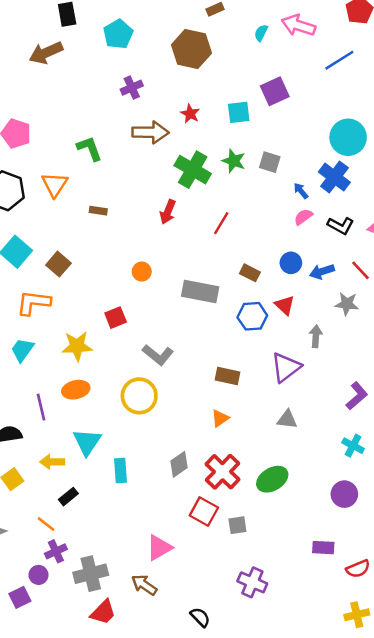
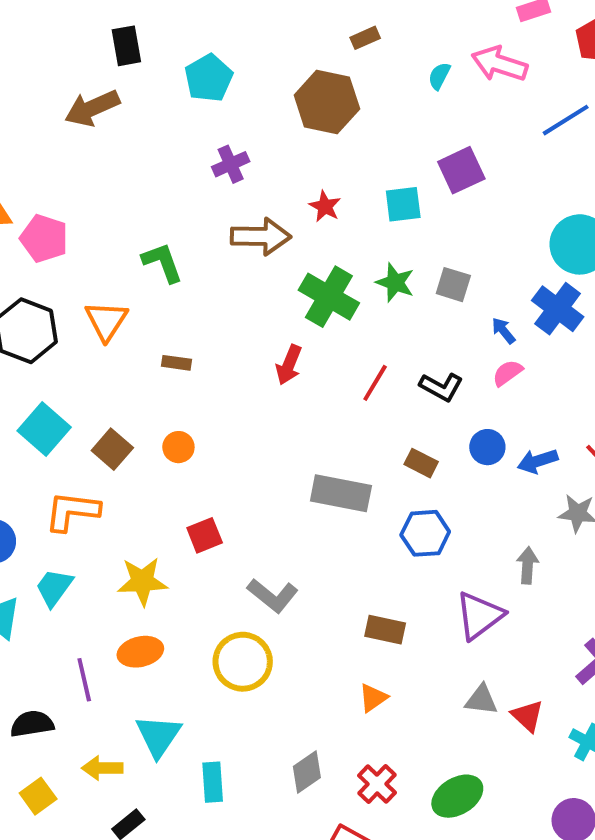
black L-shape: (341, 226) -> (441, 387), moved
orange circle: (142, 272) -> (178, 447), moved
red triangle: (285, 305) -> (528, 716), moved
red cross: (223, 472) -> (377, 784), size x0.7

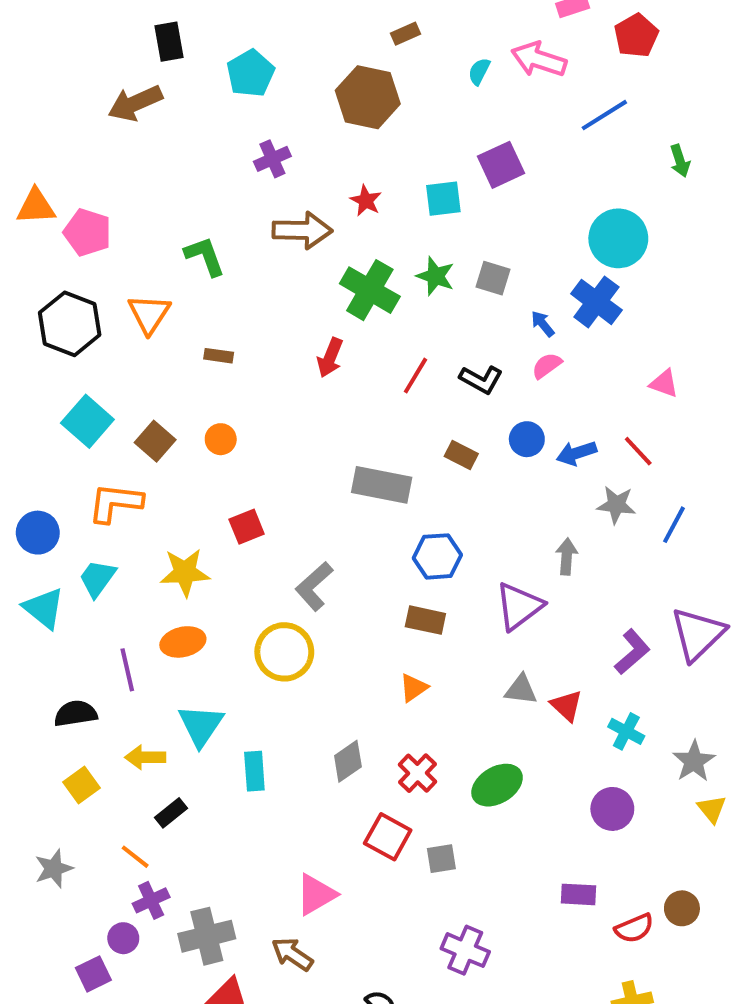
blue hexagon: (425, 533) -> (437, 556), moved
gray L-shape: (273, 596) -> (314, 586), turned 99

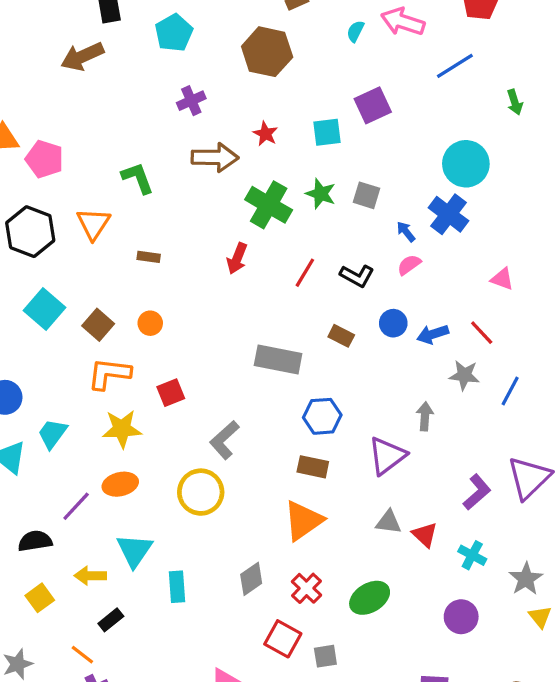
orange L-shape: (115, 503) -> (109, 374), moved
purple line: (127, 670) -> (76, 506), turned 56
orange triangle: (414, 688) -> (303, 520), size x1.8

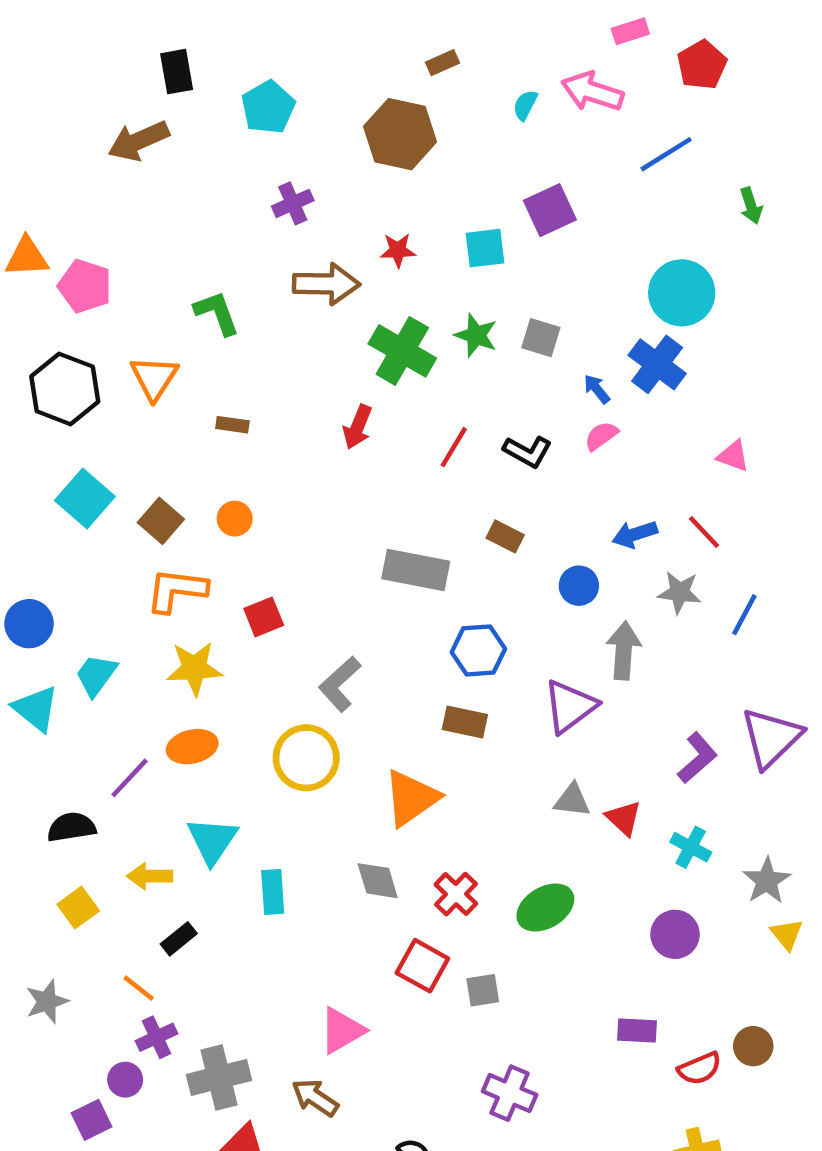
red star: (265, 134) -> (398, 250), turned -30
blue circle: (393, 323) -> (579, 586), moved
gray arrow: (425, 416) -> (624, 650), size x1.4
orange triangle: (303, 520) -> (411, 798), moved
gray diamond: (251, 579) -> (378, 881), turned -72

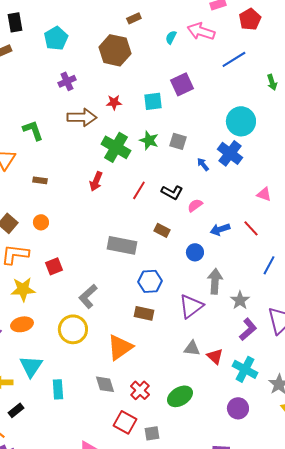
pink semicircle: (601, 436) -> (195, 205), moved
gray star: (679, 592) -> (240, 300), moved, turned 30
cyan cross: (691, 847) -> (245, 369), size x1.4

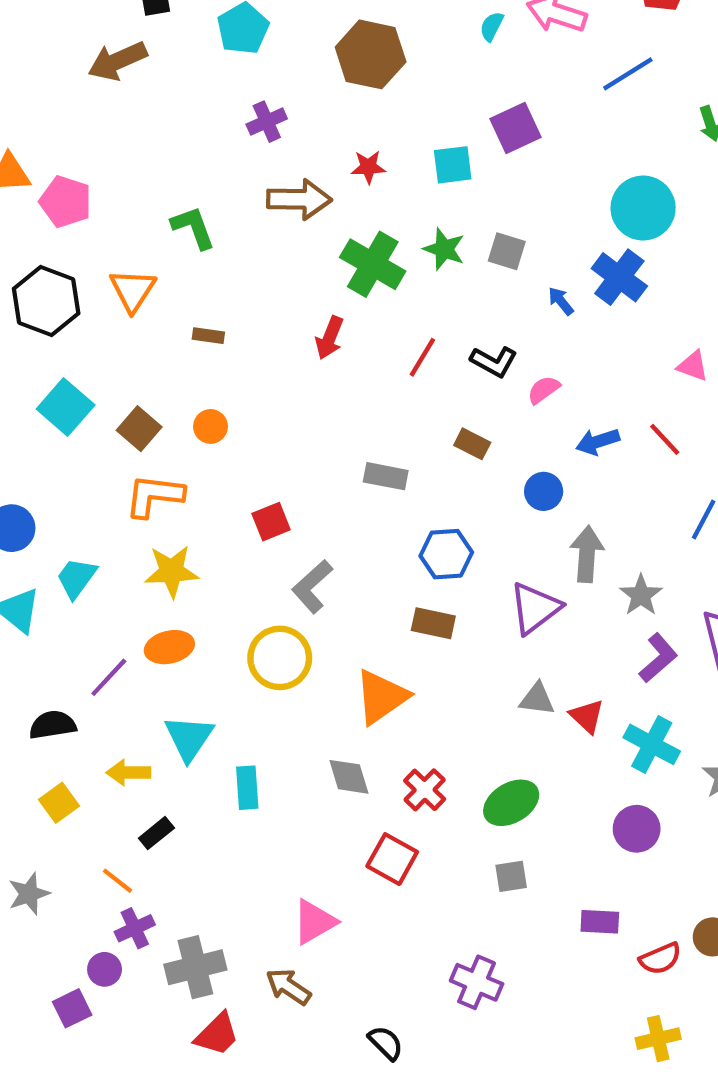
gray rectangle: (122, 245) -> (386, 476), size x0.7
red square: (54, 266) -> (271, 522), moved
gray square: (152, 433) -> (511, 876), moved

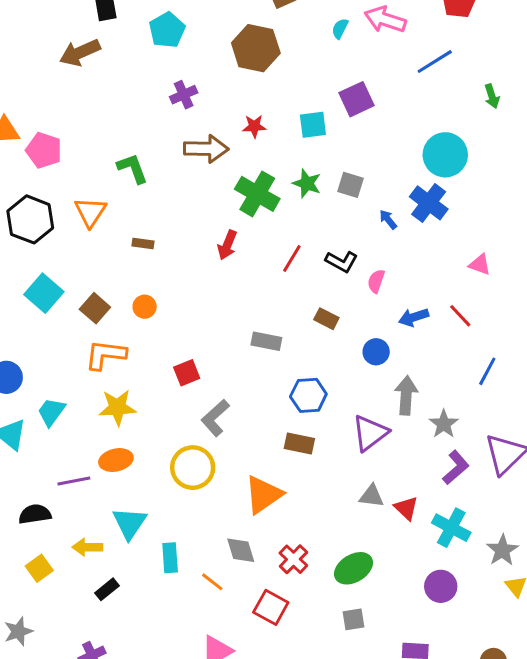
pink semicircle: (544, 390) -> (376, 281), turned -35
purple line: (109, 677) -> (74, 481), turned 36
orange line: (117, 881) -> (212, 582), moved

